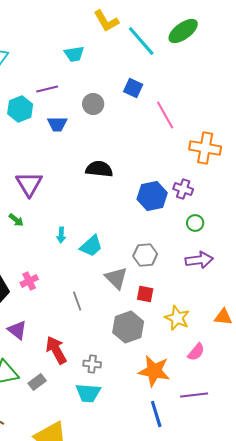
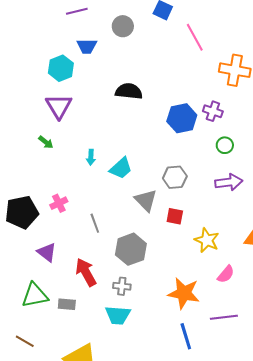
cyan hexagon: (20, 109) -> (61, 68), moved
gray line: (77, 301) -> (95, 223), moved
gray hexagon: (128, 327) -> (131, 249), moved
gray rectangle: (37, 382) -> (67, 304), turned 42

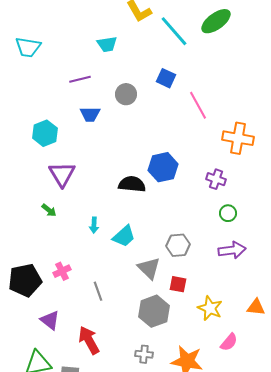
cyan hexagon: (61, 68) -> (45, 133), moved
black semicircle: (129, 91) -> (132, 184), moved
blue hexagon: (182, 118) -> (163, 167), moved
gray hexagon: (131, 249) -> (154, 311), moved
gray cross: (122, 286) -> (144, 354), moved

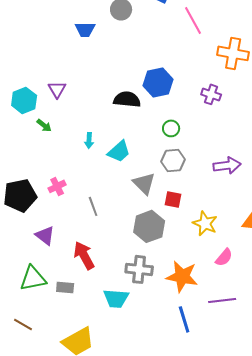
cyan hexagon: (45, 133) -> (24, 100), moved
purple triangle: (62, 174) -> (57, 89), size x0.7
green circle: (228, 213) -> (171, 128), moved
gray cross: (144, 354) -> (139, 269), size x1.5

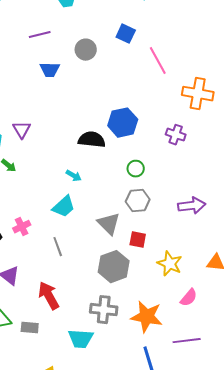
cyan arrow: (89, 140) -> (74, 176), moved, turned -63
cyan trapezoid: (119, 151) -> (64, 207), moved

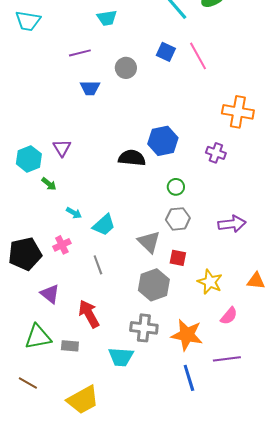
pink line: (158, 61) -> (198, 56), moved
cyan arrow: (74, 176) -> (74, 213), moved

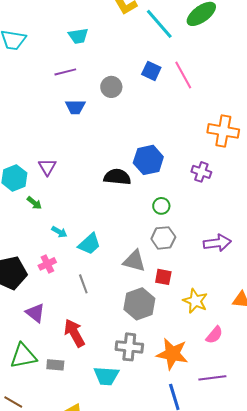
cyan trapezoid: (107, 18) -> (78, 36), moved
gray triangle: (149, 242) -> (134, 261), turned -30

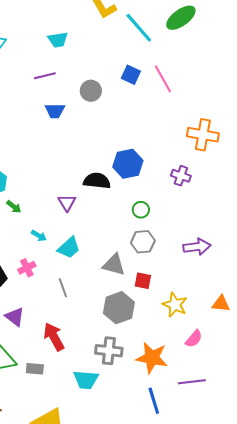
purple triangle: (47, 167) -> (67, 203), moved

